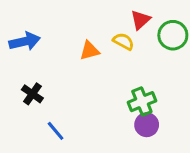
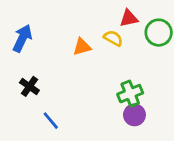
red triangle: (140, 20) -> (129, 18), turned 30
blue arrow: (25, 41) -> (22, 38), turned -52

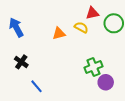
blue arrow: (22, 38) -> (16, 27), turned -54
purple circle: (134, 115) -> (106, 82), moved

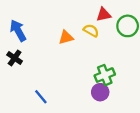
black cross: (21, 62) -> (15, 58), moved
purple circle: (106, 82) -> (100, 92), moved

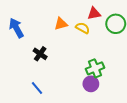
orange triangle: (66, 37) -> (61, 24), moved
black cross: (15, 58) -> (40, 54), moved

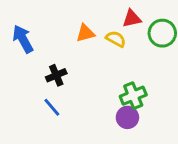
black cross: (40, 54) -> (56, 75), turned 32
blue line: (37, 88) -> (52, 107), moved

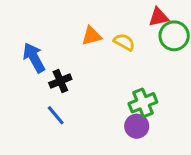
red triangle: (132, 19) -> (159, 17), moved
blue arrow: (23, 39) -> (34, 58), moved

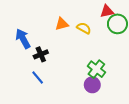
green cross: (143, 103) -> (96, 69), turned -30

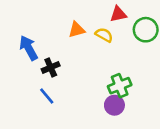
red triangle: (107, 11) -> (118, 14), moved
green cross: (96, 69) -> (120, 86), turned 30

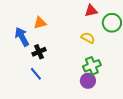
orange triangle: (77, 30) -> (40, 23), moved
yellow semicircle: (104, 35) -> (88, 38), moved

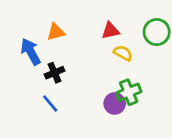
red triangle: (91, 11) -> (110, 31), moved
purple circle: (88, 81) -> (115, 103), moved

